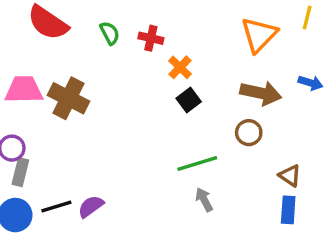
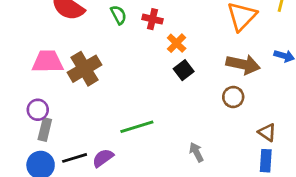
brown cross: (68, 98) -> (84, 69), turned 32
green line: (197, 164) -> (137, 127), moved

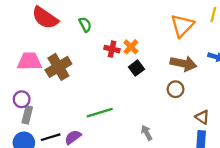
red cross: (152, 19) -> (112, 49), moved

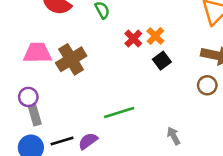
red cross: (112, 49) -> (133, 39), turned 32
gray rectangle: (27, 115) -> (35, 115), turned -30

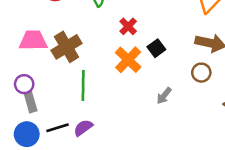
orange cross: (155, 36) -> (128, 60), moved, size x1.5
green line: (119, 113) -> (83, 85), moved, turned -72
gray arrow: (174, 136) -> (164, 96), moved, turned -114

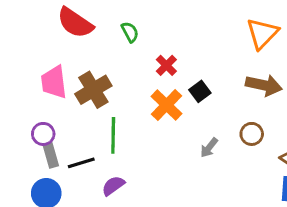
pink trapezoid: (33, 40) -> (54, 82), turned -96
brown circle: (201, 73) -> (252, 134), moved
black line: (58, 128) -> (81, 163), moved

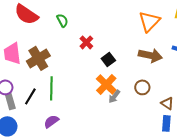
orange cross: (166, 105) -> (106, 84), moved
black line: (81, 163) -> (30, 96), moved, turned -42

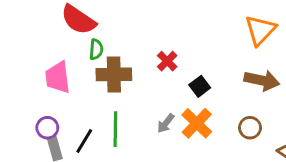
green semicircle: (62, 20) -> (96, 49), moved, turned 32
brown cross: (38, 58) -> (114, 74), moved, turned 30
gray arrow: (114, 96) -> (166, 123), moved

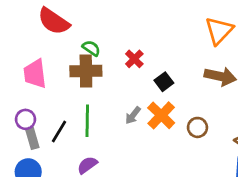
green semicircle: (96, 49) -> (91, 48), moved, turned -60
brown circle: (250, 128) -> (197, 127), moved

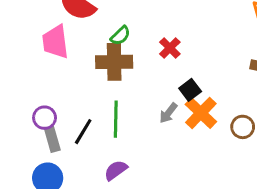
green semicircle: (91, 48) -> (120, 36), turned 102
pink trapezoid: (35, 74) -> (55, 42), moved
black square: (164, 82) -> (190, 90), moved

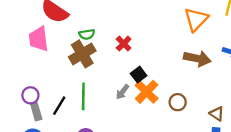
green semicircle: (120, 36) -> (87, 34), turned 35
brown cross: (114, 62) -> (82, 54), turned -30

